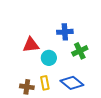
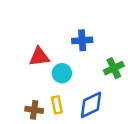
green cross: (80, 51) -> (114, 68), moved
blue diamond: (72, 83) -> (91, 105), turned -65

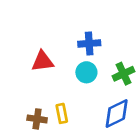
cyan circle: (62, 73) -> (86, 72), moved
blue diamond: (91, 105) -> (117, 113), moved

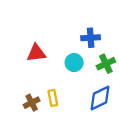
blue cross: (89, 43) -> (91, 38), moved
brown cross: (37, 119) -> (32, 103), turned -35

